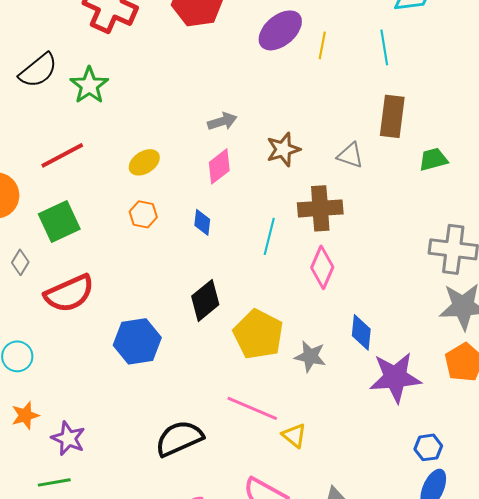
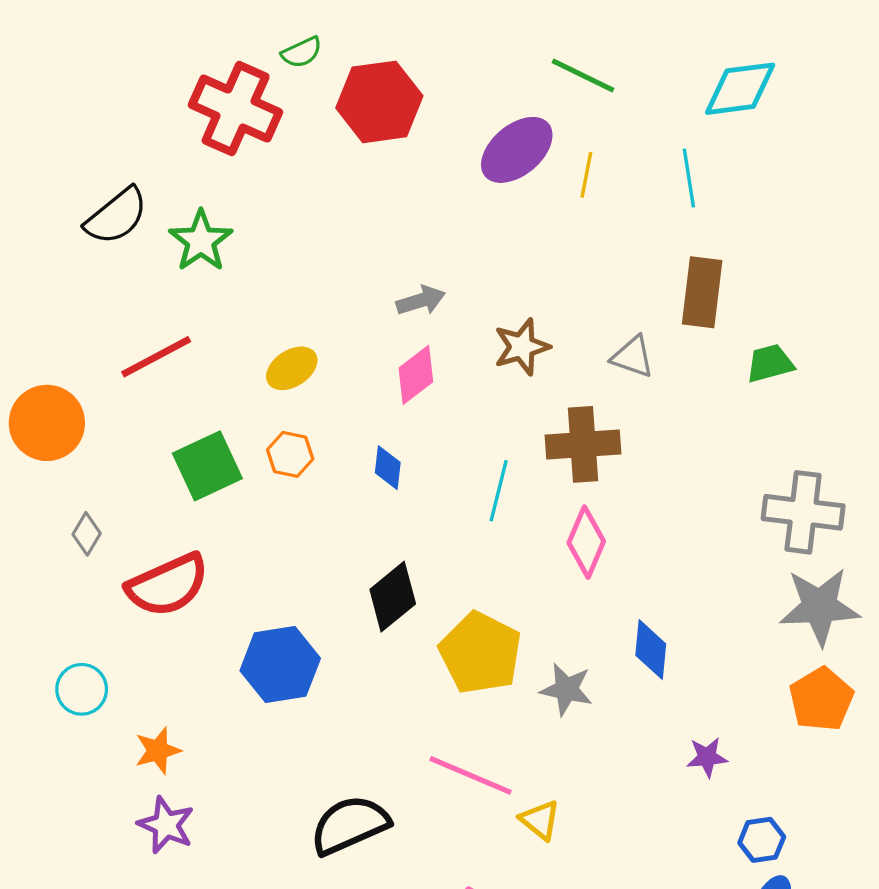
green square: (59, 221) -> (207, 466), moved
purple star: (395, 377) -> (707, 757), moved, size x0.5
orange star: (25, 415) -> (158, 751), moved

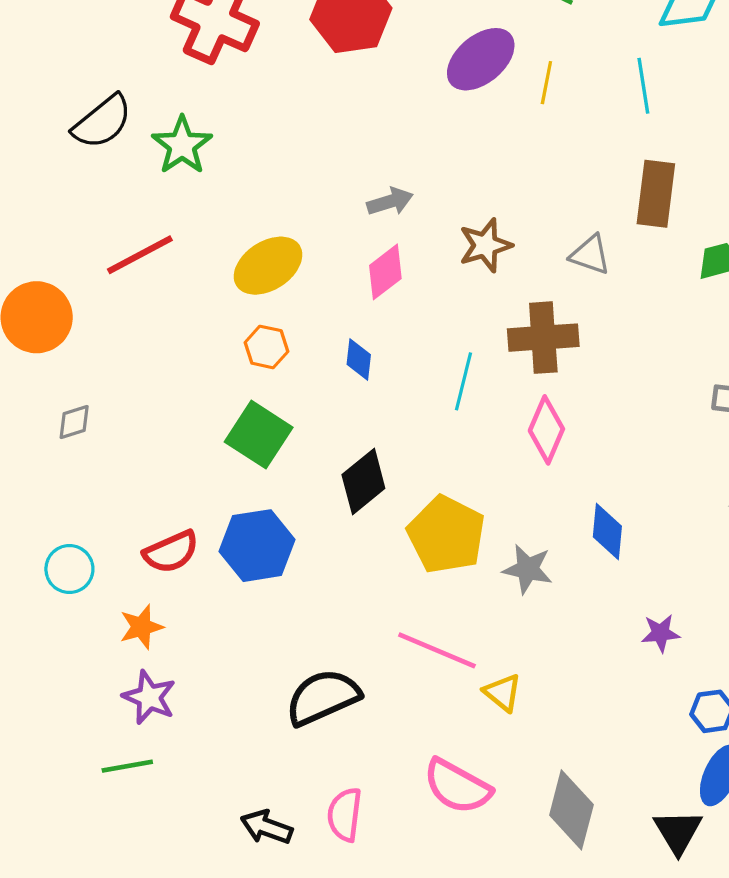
yellow ellipse: (292, 368) -> (268, 266), size x1.4
green square: (207, 466) -> (259, 435), moved, turned -32
gray diamond: (87, 534) -> (74, 422), turned 42
red semicircle: (168, 585) -> (171, 552), moved, size x0.7

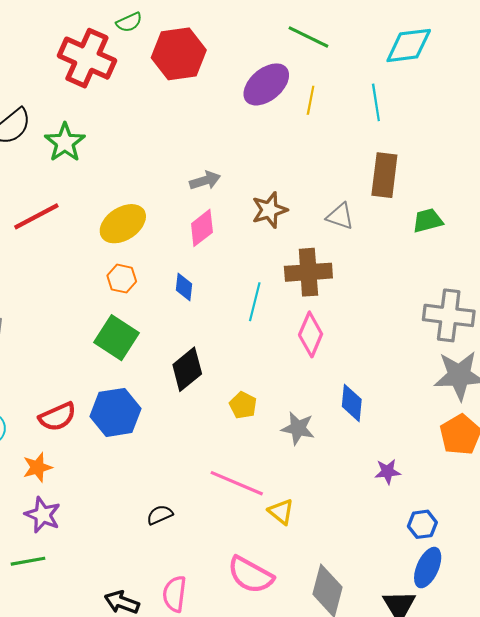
yellow pentagon: (446, 535) -> (243, 405), size x0.5
black semicircle: (323, 697) -> (160, 515), size x0.5

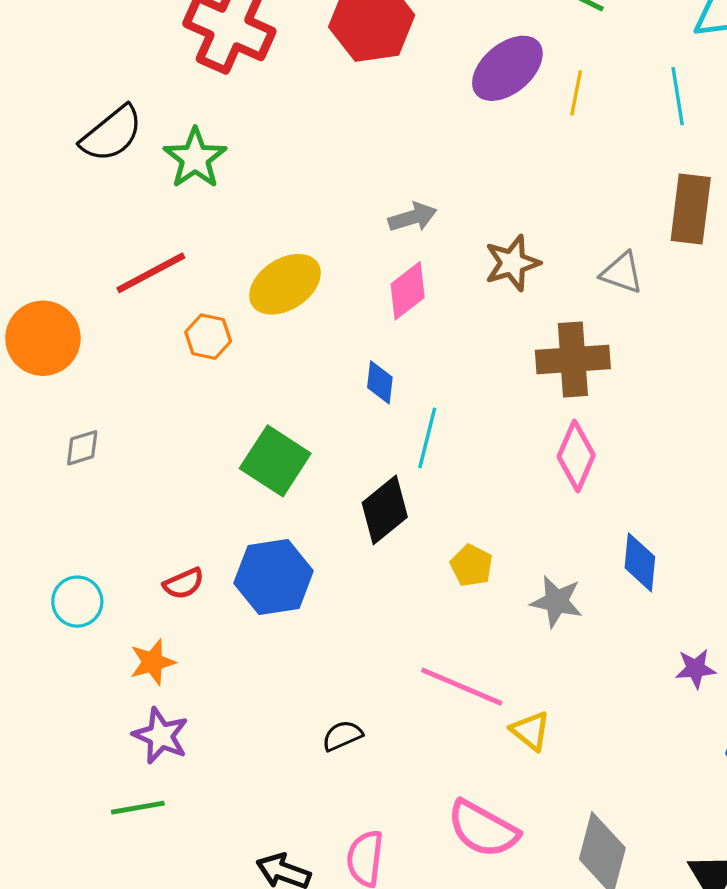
orange hexagon: (122, 279) -> (208, 337), moved
cyan line: (255, 302) -> (427, 438), moved
red semicircle: (57, 417) -> (184, 584), size x0.7

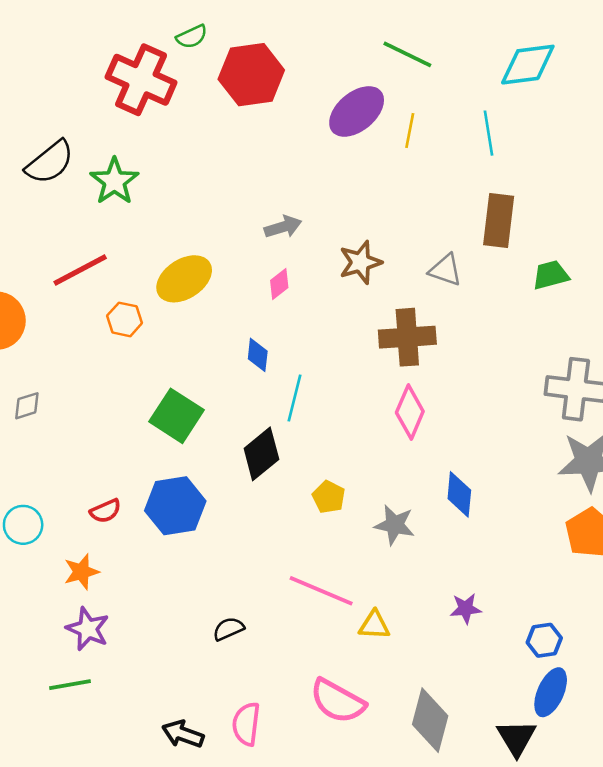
pink diamond: (408, 291) -> (279, 284), size x0.7
purple star: (696, 669) -> (466, 609), moved
yellow triangle: (530, 731) -> (374, 625), turned -36

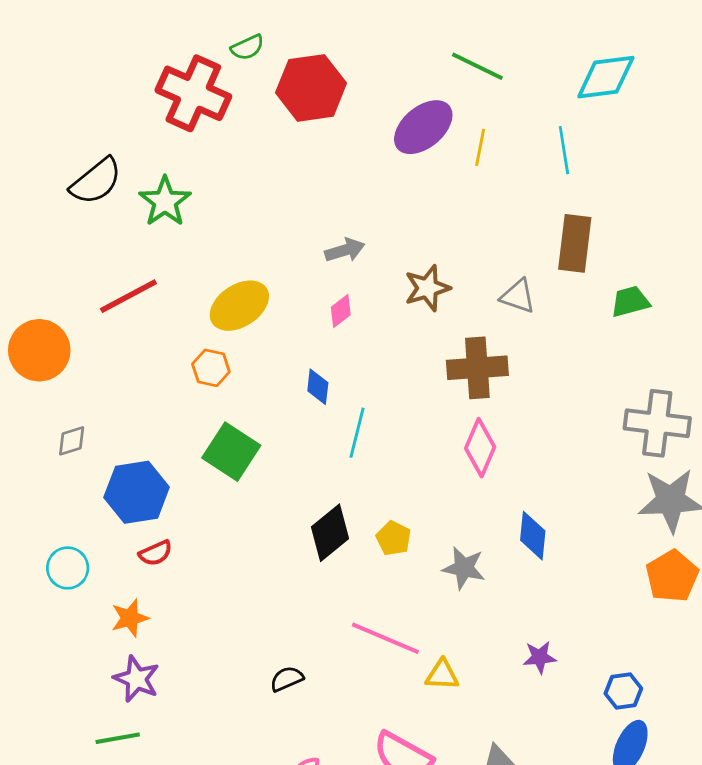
orange hexagon: (125, 319) -> (211, 368), moved
black diamond: (261, 454) -> (330, 533), moved
blue hexagon: (175, 506) -> (137, 492), moved

